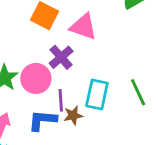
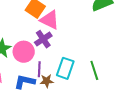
pink triangle: (83, 27) -> (50, 20), moved

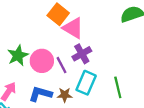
purple cross: (43, 39) -> (82, 54), moved
purple line: (39, 69) -> (62, 65), moved, turned -35

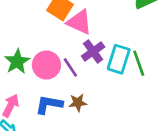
cyan rectangle: (86, 83) -> (119, 59), moved
green line: (118, 87) -> (139, 63), moved

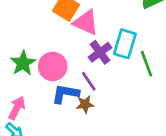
cyan rectangle: (119, 59) -> (125, 44), moved
purple line: (70, 67) -> (89, 81), moved
blue L-shape: (49, 104) -> (65, 94), moved

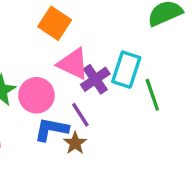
pink triangle: (86, 22) -> (73, 64), moved
brown star: (85, 104) -> (75, 143), turned -30

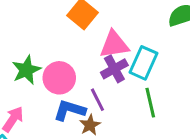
pink triangle: (73, 64) -> (114, 45), moved, turned -40
green line: (152, 95) -> (150, 103), moved

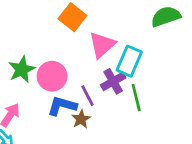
pink triangle: (114, 45) -> (102, 45), turned -32
purple cross: (114, 69) -> (113, 81), moved

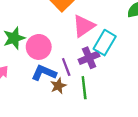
green line: (136, 98) -> (84, 88), moved

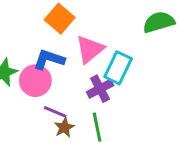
purple line: (66, 67) -> (55, 112), moved, turned -42
blue L-shape: (44, 73) -> (49, 59), moved

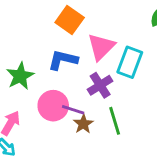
pink circle: (35, 81) -> (53, 106), moved
purple cross: (100, 89) -> (100, 85), moved

